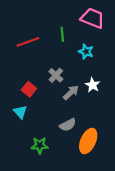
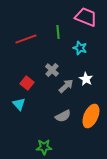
orange ellipse: (88, 141) -> (91, 116), moved
green star: (40, 145) -> (44, 147), moved

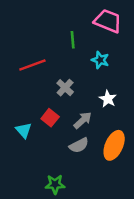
red line: (26, 39) -> (32, 65), moved
red square: (27, 83) -> (50, 118), moved
gray arrow: (66, 86) -> (83, 120), moved

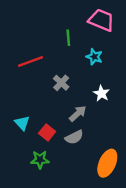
red square: (50, 118) -> (47, 132), moved
orange ellipse: (114, 145) -> (107, 163), moved
green star: (55, 184) -> (40, 160), moved

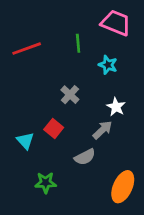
red line: (30, 61) -> (27, 49), moved
gray arrow: (78, 114) -> (102, 130), moved
red square: (47, 132) -> (54, 128), moved

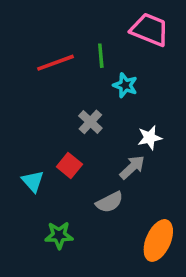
red line: (27, 49) -> (55, 63), moved
cyan star: (108, 65) -> (125, 85), moved
white star: (116, 107) -> (150, 138), turned 30

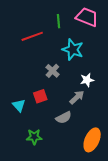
green line: (101, 56) -> (59, 21), moved
cyan star: (125, 85) -> (73, 50), size x1.5
red square: (69, 166) -> (40, 96), turned 32

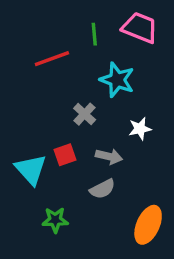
gray arrow: (77, 97) -> (109, 156), moved, turned 56
cyan triangle: (19, 105) -> (31, 169), size x1.5

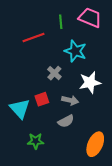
white star: (140, 129) -> (90, 82), size x1.5

